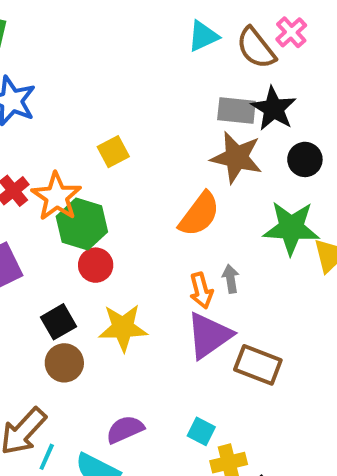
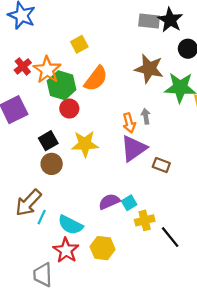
brown star: (236, 158) -> (149, 69), moved
orange semicircle: (199, 214) -> (96, 79), moved
brown rectangle: (258, 365) -> (161, 165), size x0.7
purple semicircle: (125, 429) -> (109, 202), moved
cyan square: (201, 431) -> (129, 203), turned 32

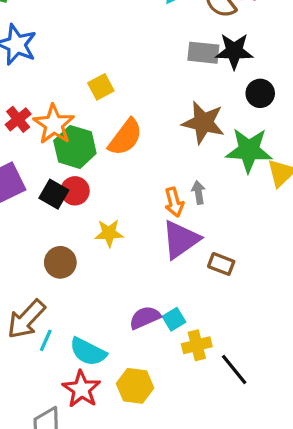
black star: (170, 20) -> (234, 51), turned -30
red circle: (69, 109) -> (75, 191), moved
black square: (48, 141) -> (54, 194), moved, turned -30
yellow star: (85, 144) -> (109, 233), size x0.7

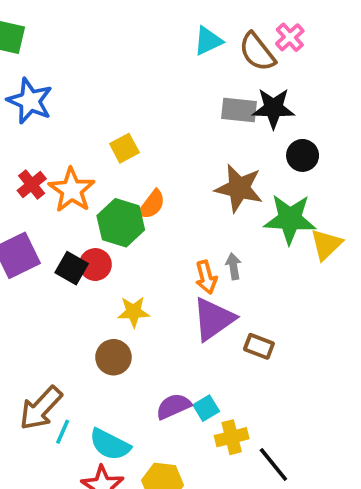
orange semicircle: (125, 137) -> (152, 205), size x0.7
green hexagon: (75, 147) -> (121, 223), moved
brown circle: (60, 262) -> (113, 357), moved

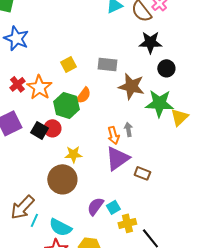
gray rectangle: (239, 110) -> (107, 64), moved
brown circle: (113, 357) -> (62, 179), size x1.5
purple semicircle: (173, 406) -> (95, 206), turned -30

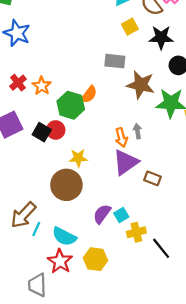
yellow square: (68, 64) -> (130, 27), moved
orange star: (39, 87) -> (42, 86), size x0.7

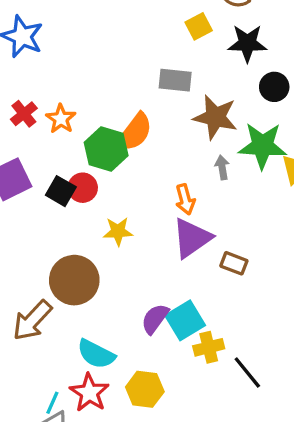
orange semicircle: (89, 94) -> (135, 132), size x1.4
gray arrow: (137, 131) -> (222, 168), moved
brown circle: (66, 185) -> (74, 280), moved
cyan square: (121, 215) -> (185, 320), size x1.6
cyan line: (36, 229) -> (52, 403), moved

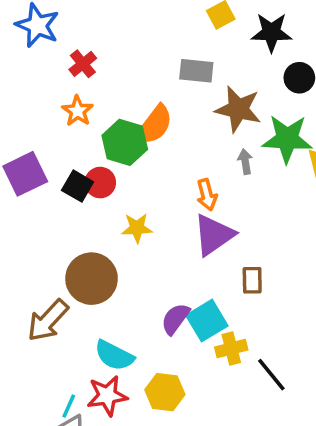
red cross: (24, 114) -> (83, 64), moved
brown rectangle: (234, 263) -> (252, 280), moved, turned 68
red star: (89, 393) -> (107, 396), turned 30

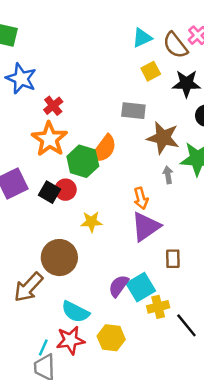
orange star: (78, 111) -> (49, 139), size x1.6

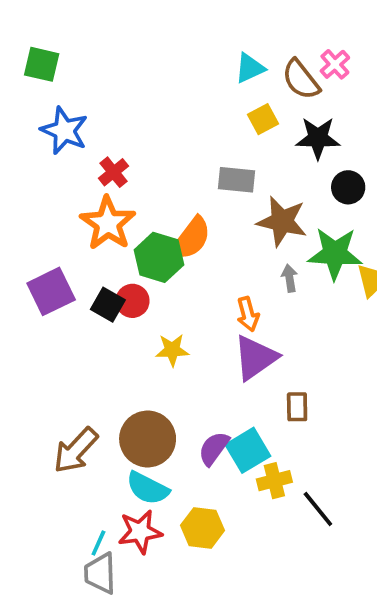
brown circle: (59, 258) -> (148, 439), moved

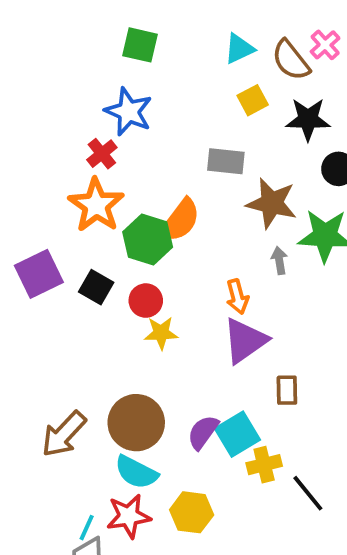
green square: (42, 64) -> (140, 45), moved
blue star: (64, 131) -> (129, 112), moved
red circle: (132, 301) -> (146, 301), moved

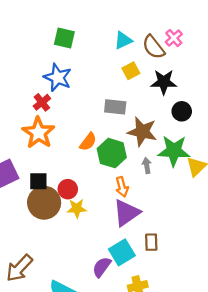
orange semicircle: (180, 220) -> (88, 142), size x0.7
green hexagon: (148, 239) -> (112, 153), moved
black square: (96, 287) -> (38, 181), turned -30
brown circle: (136, 423) -> (44, 203), moved
cyan square: (237, 434) -> (122, 252), moved

